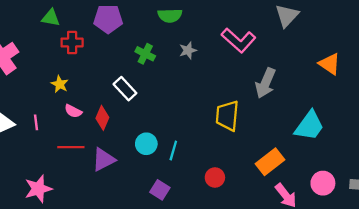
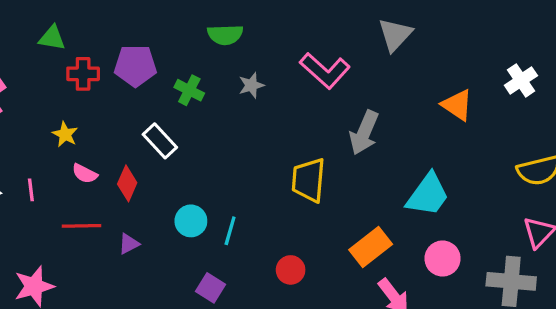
purple pentagon: (108, 19) -> (135, 66), moved
purple triangle: (104, 160) -> (129, 244), size x0.6
pink circle: (323, 183) -> (443, 258), moved

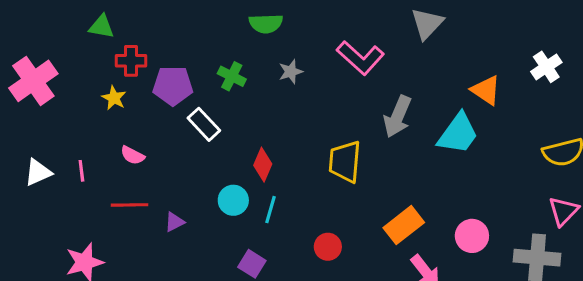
purple pentagon: (135, 66) -> (173, 86), moved
yellow star: (65, 134) -> (114, 98), moved
red diamond: (127, 183) -> (263, 165), moved
cyan trapezoid: (428, 195) -> (458, 134), moved

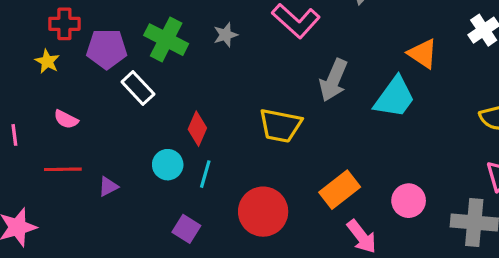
green cross: (232, 76) -> (166, 40), size x1.5
yellow trapezoid: (345, 161) -> (280, 126), turned -84
red circle: (328, 247) -> (263, 212), size x1.8

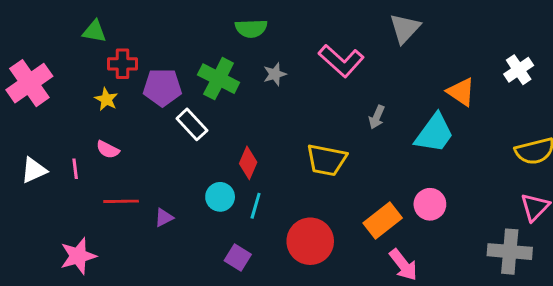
gray arrow: (333, 80) -> (377, 117), size x0.6
pink semicircle: (66, 119) -> (108, 150), moved
pink circle: (409, 201) -> (430, 204), moved

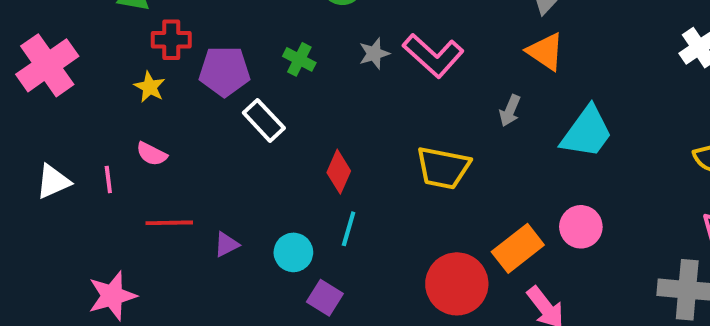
pink L-shape: (341, 61) -> (433, 55), moved
green cross: (219, 79) -> (299, 59), size x0.6
orange triangle: (461, 92) -> (545, 52), moved
cyan circle: (220, 197) -> (293, 252), moved
red circle: (310, 241) -> (457, 284), moved

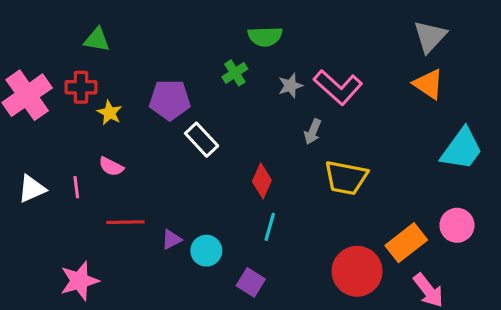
red cross: (171, 40) -> (81, 87), moved
green cross: (299, 59) -> (235, 73), moved, turned 30
gray arrow: (510, 111) -> (313, 132), moved
cyan circle: (293, 252) -> (206, 251), moved

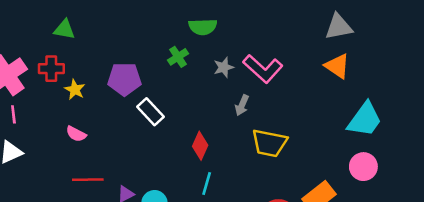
gray triangle: (430, 36) -> (339, 27), turned 36
pink line: (76, 187) -> (13, 114), moved
pink circle: (457, 225) -> (363, 167), moved

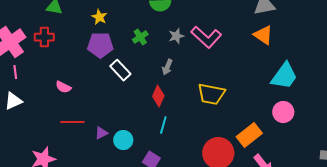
green cross: (178, 57) -> (140, 37), moved
yellow star: (75, 90) -> (99, 17), moved
gray arrow: (242, 105) -> (167, 67), moved

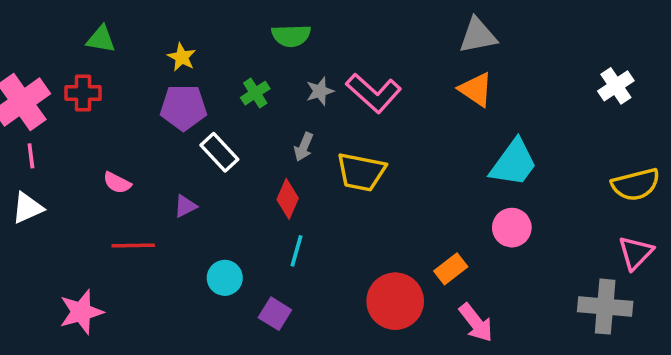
yellow trapezoid: (211, 94) -> (361, 172), moved
purple triangle: (101, 133) -> (185, 206), moved
orange rectangle: (249, 135) -> (451, 269), size x0.7

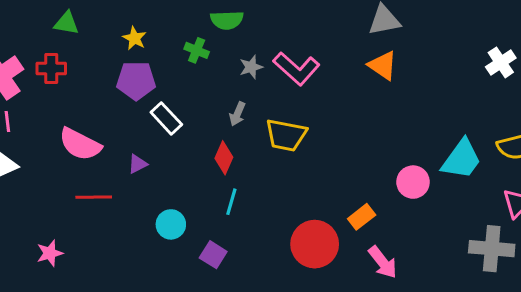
green cross: (255, 93) -> (197, 50), moved, turned -35
cyan trapezoid: (514, 163) -> (461, 159), moved
pink semicircle: (117, 183) -> (80, 144), size x1.8
pink star: (81, 312) -> (50, 253), size x0.7

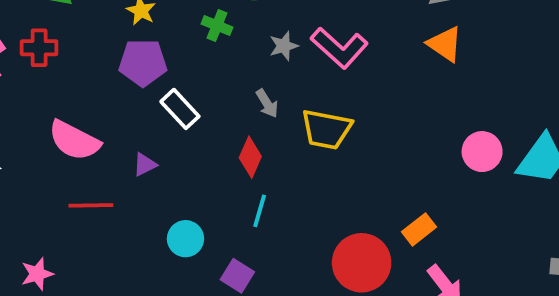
gray arrow: (237, 114) -> (267, 103), turned -55
pink circle: (413, 182) -> (482, 152), moved

